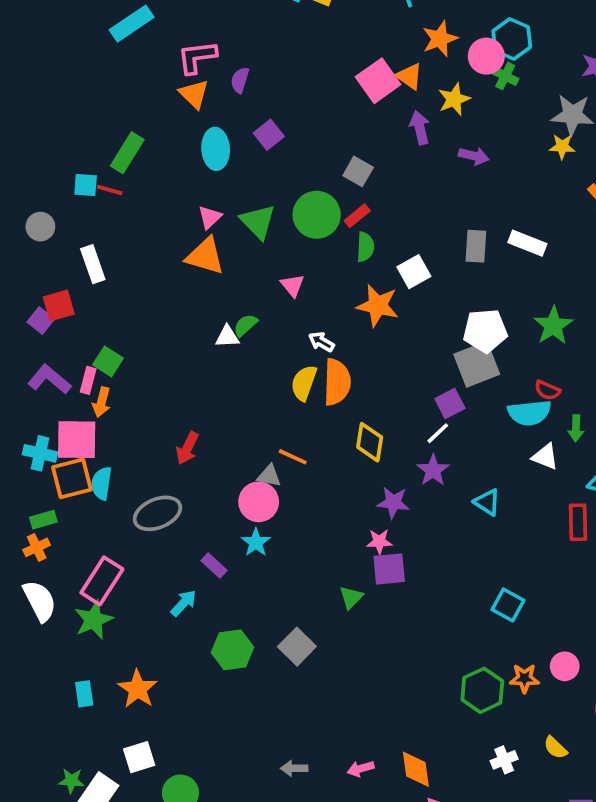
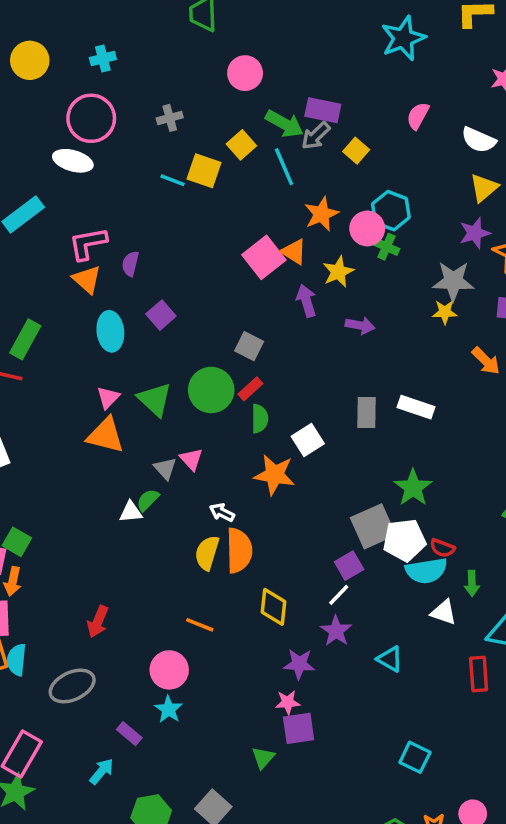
green star: (553, 326) -> (413, 488), moved
white pentagon: (485, 331) -> (404, 540), moved
gray triangle: (269, 476) -> (165, 468), moved, turned 40

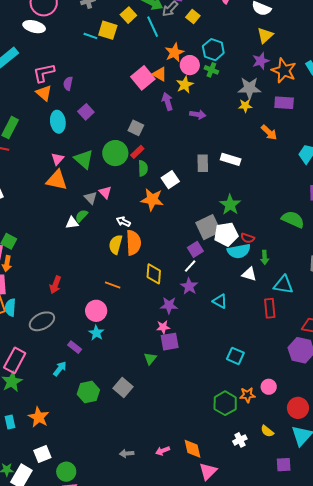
pink circle: (367, 228) -> (190, 65), moved

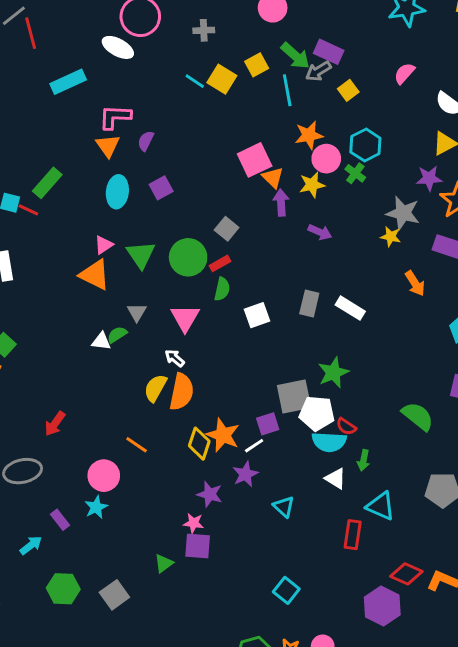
orange triangle: (160, 74) -> (273, 178), moved
pink triangle: (105, 192) -> (185, 318), moved, size x1.5
orange star: (152, 200) -> (223, 435), moved

